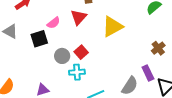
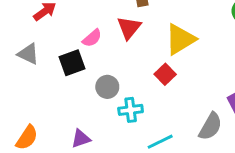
red square: (81, 52) -> (165, 74), moved

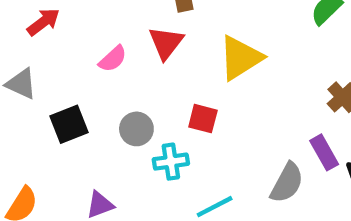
black square: (72, 63) -> (69, 124), moved
red square: (165, 74) -> (203, 119), moved, turned -30

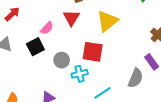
red square: (203, 119) -> (93, 52), size x1.5
black square: (69, 124) -> (35, 47), moved

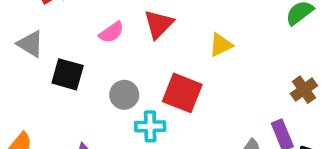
yellow triangle: (107, 21) -> (221, 45), size x0.6
black square: (35, 47) -> (68, 74), moved, turned 30

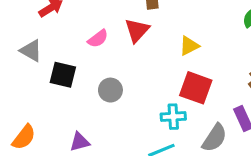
red square: (182, 93) -> (196, 88), moved
cyan cross: (150, 126) -> (173, 117), moved

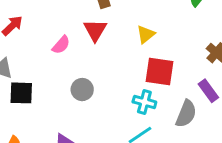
black square: (63, 75) -> (21, 93), moved
cyan cross: (173, 117) -> (144, 102), turned 30

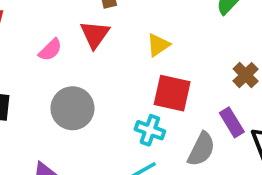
gray circle: (82, 90) -> (72, 108), size x1.5

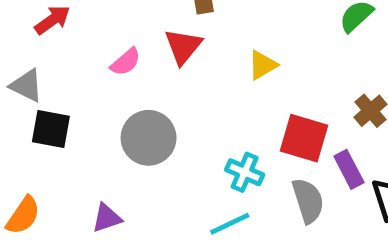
red square: (172, 93) -> (304, 138), moved
gray semicircle: (201, 149) -> (308, 201), turned -48

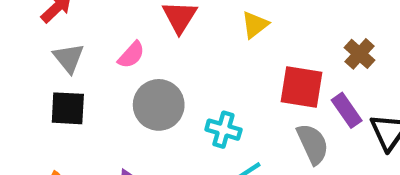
pink semicircle: (126, 62) -> (131, 55), moved
gray triangle: (26, 86) -> (69, 58), moved, turned 32
cyan cross: (245, 172) -> (223, 130), moved

